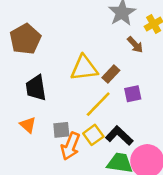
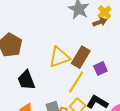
brown arrow: (135, 45) -> (100, 22), moved, turned -56
brown rectangle: (111, 74) -> (81, 57), size x1.5

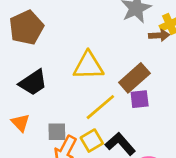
brown rectangle: (81, 57) -> (134, 78), moved
black trapezoid: (26, 80) -> (33, 83), turned -120

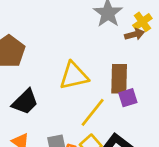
brown rectangle: (134, 78) -> (119, 79), turned -36

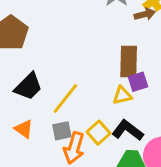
yellow triangle: (74, 76) -> (122, 95), moved, size x0.6
yellow line: (93, 112) -> (65, 99), moved

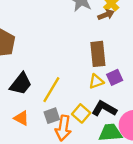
purple square: (138, 82) -> (115, 77), moved

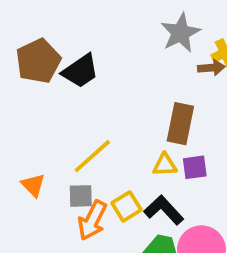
black trapezoid: (21, 84) -> (80, 71), moved

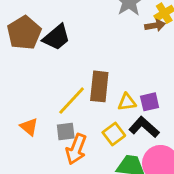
brown rectangle: (180, 124) -> (99, 86), moved
yellow square: (127, 206) -> (114, 134), moved
black L-shape: (164, 210) -> (144, 127), moved

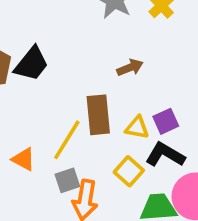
brown arrow: (155, 25) -> (130, 68), moved
yellow triangle: (127, 102) -> (137, 127), turned 30
orange triangle: (29, 127) -> (24, 159), moved

